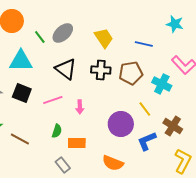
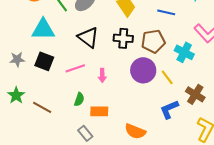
purple circle: (121, 124) -> (143, 70), moved

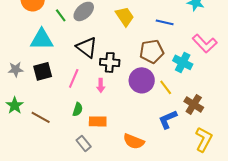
black cross: (123, 38) -> (110, 62), moved
black square: (44, 61) -> (43, 71), turned -36
pink line: (75, 68) -> (74, 78), turned -48

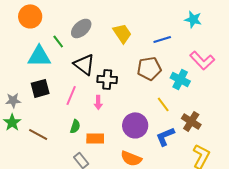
green line: (61, 15) -> (58, 41), moved
blue line: (165, 22) -> (162, 39), turned -30
gray star: (16, 69) -> (13, 100), moved
purple circle: (142, 80) -> (135, 125), moved

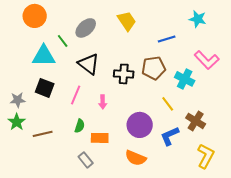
yellow trapezoid: (122, 33) -> (127, 21), moved
black cross: (107, 79) -> (124, 74), moved
black square: (40, 88) -> (45, 88), turned 36
brown line: (38, 134) -> (43, 134), turned -42

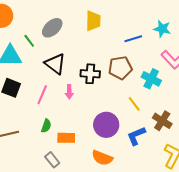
cyan star: (198, 19) -> (162, 29), moved
yellow trapezoid: (127, 21) -> (93, 21), turned 35
pink arrow: (103, 102) -> (69, 92), moved

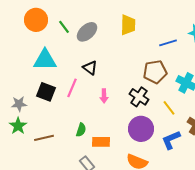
green line: (29, 41) -> (64, 27), moved
black triangle: (55, 64) -> (90, 68), size x0.7
black cross: (90, 74) -> (139, 97), moved, turned 30
pink line: (42, 95) -> (72, 88), moved

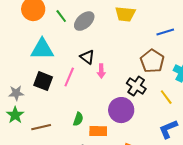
yellow trapezoid: (128, 25) -> (125, 14), turned 95
brown pentagon: (155, 72) -> (152, 61), turned -30
pink arrow: (104, 96) -> (101, 71), moved
purple circle: (141, 129) -> (121, 110), moved

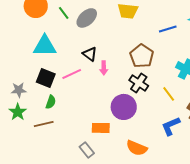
brown pentagon: (152, 61) -> (142, 56), moved
pink line: (69, 77) -> (72, 74), turned 42
green semicircle: (78, 119) -> (51, 102), moved

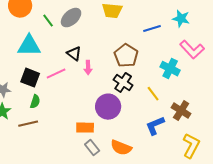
green line: (64, 13) -> (48, 21), moved
gray rectangle: (87, 150) -> (92, 148), moved

